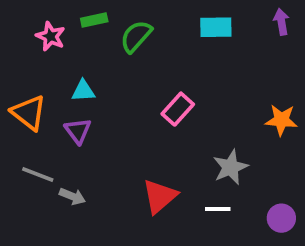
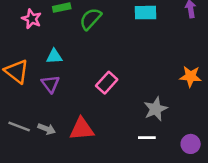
pink rectangle: (178, 109) -> (107, 83), moved
gray line: (38, 174) -> (19, 126), moved
red triangle: (160, 196) -> (82, 129), moved, turned 36

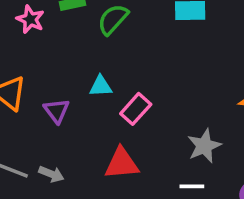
cyan triangle: (54, 56) -> (101, 86), moved
red triangle: (82, 129) -> (122, 163), moved

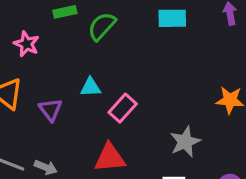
pink star: (30, 19) -> (26, 44), moved

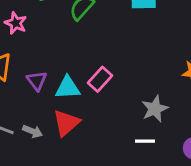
cyan triangle: (91, 87) -> (68, 88), moved, size x1.4
red triangle: (110, 158) -> (66, 123), moved, turned -36

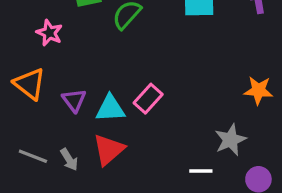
gray star: (155, 109) -> (230, 140), moved
gray arrow: (33, 131) -> (69, 160), turned 36

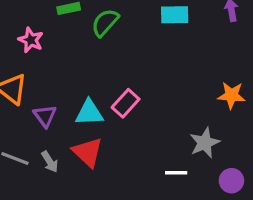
purple triangle: (74, 100) -> (45, 116), moved
red triangle: (109, 150) -> (88, 152), turned -36

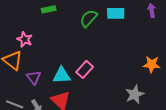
green semicircle: (105, 23) -> (89, 18), moved
pink star: (31, 40) -> (25, 39), moved

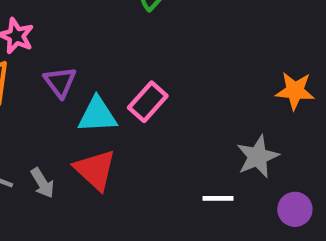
purple triangle: (34, 77) -> (60, 82), moved

